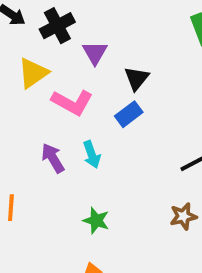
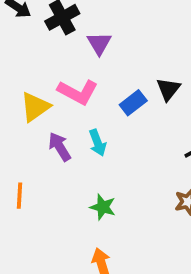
yellow triangle: (33, 73) -> (35, 107), moved
black triangle: (136, 78) -> (168, 89), moved

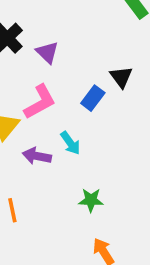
pink L-shape: (78, 92) -> (40, 102), turned -42
purple arrow: (60, 147) -> (37, 156), turned -32

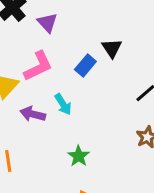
green star: (91, 200) -> (79, 156), turned 30

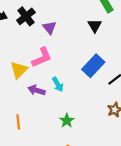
black triangle: (112, 48) -> (95, 26), moved
blue rectangle: (85, 65) -> (93, 66), moved, size x1.5

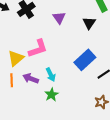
purple triangle: (49, 28) -> (59, 18), moved
green star: (67, 121) -> (51, 95), moved
orange line: (18, 122) -> (12, 80), moved

